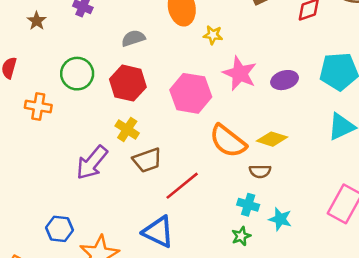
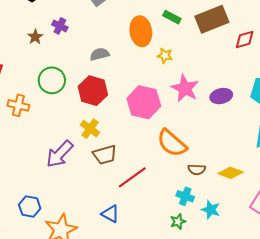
brown star: (37, 21) -> (35, 37), moved
yellow diamond: (272, 139) -> (231, 173), moved
blue triangle: (158, 232) -> (110, 214), size x0.7

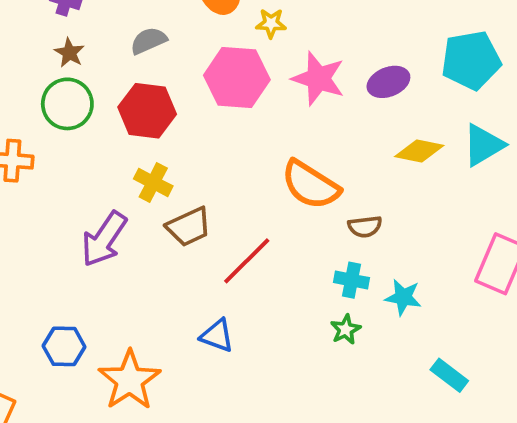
brown star: (35, 37) -> (69, 53), moved
pink hexagon: (144, 102) -> (237, 77), moved
yellow diamond: (231, 173) -> (419, 151), moved

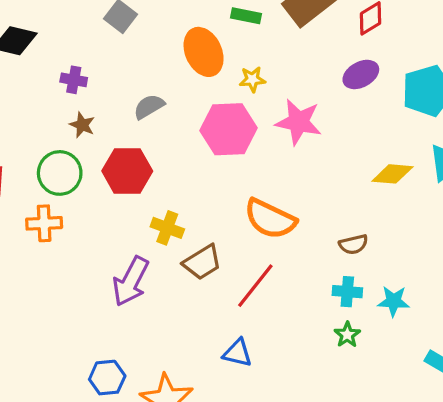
purple ellipse: (388, 82) -> (361, 74), moved
green circle: (67, 104) -> (60, 173), moved
red hexagon: (147, 111) -> (127, 171), moved
orange semicircle: (310, 185) -> (270, 219), moved

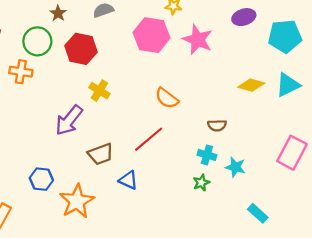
orange semicircle: (270, 219) -> (167, 98), size x0.7
brown trapezoid: (202, 262) -> (101, 154), moved

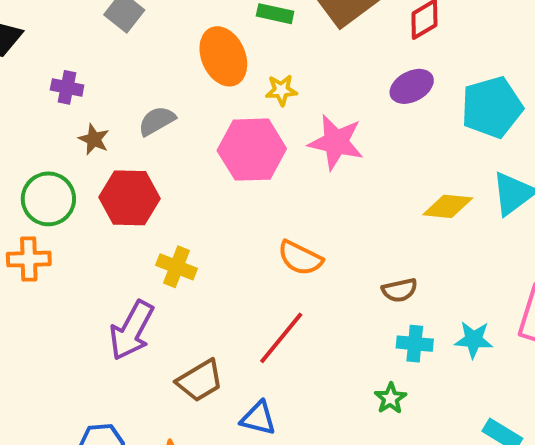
brown star: (58, 13) -> (94, 139), moved
cyan cross: (207, 155) -> (415, 344), moved
cyan star: (235, 167) -> (474, 340), moved

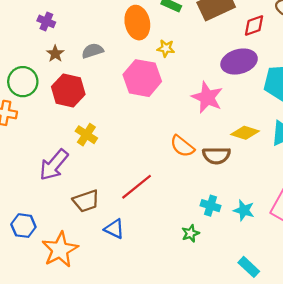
purple ellipse: (412, 86) -> (239, 62), size x1.4
pink star: (336, 142) -> (207, 97), moved
orange semicircle: (300, 258) -> (182, 146), moved
brown semicircle: (400, 290) -> (216, 155), moved, size x1.4

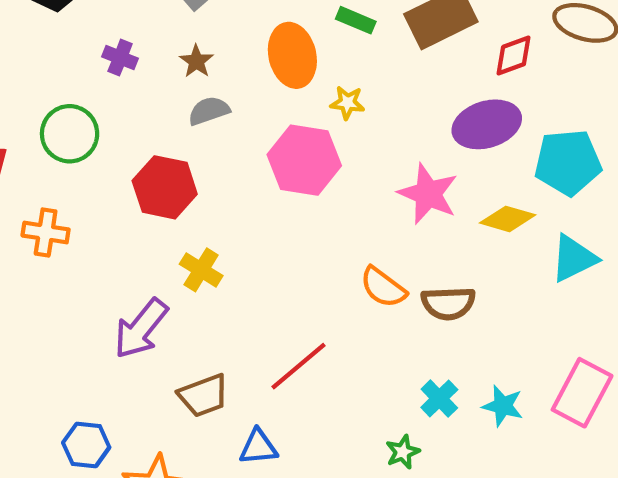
brown star: (55, 54) -> (196, 61), moved
green circle: (23, 82) -> (70, 134), moved
yellow diamond: (245, 133) -> (508, 219), moved
cyan cross: (210, 206) -> (439, 398), turned 30
blue triangle: (114, 229) -> (258, 447), turned -30

